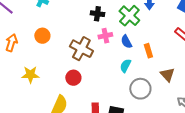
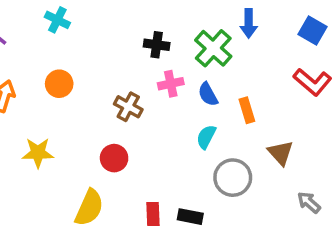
brown cross: (81, 49) -> (128, 107), size x0.7

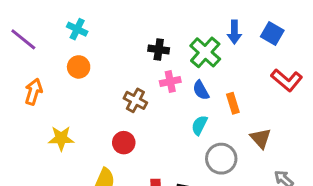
blue square: (312, 31) -> (272, 33), moved
orange circle: (59, 84) -> (79, 67), moved

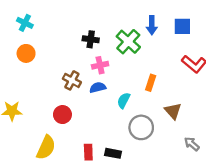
blue square: (272, 33) -> (182, 26), turned -30
blue semicircle: (201, 90) -> (98, 87), moved, turned 105
orange rectangle: (233, 103) -> (151, 83), turned 35

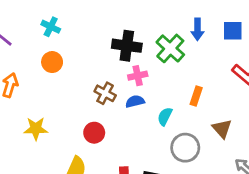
black cross: (91, 39) -> (127, 46), size x1.5

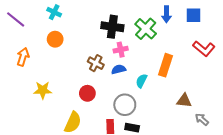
orange rectangle: (196, 96) -> (165, 65), size x1.5
brown triangle: (222, 129) -> (184, 101), moved, turned -42
gray circle: (185, 148) -> (125, 105), moved

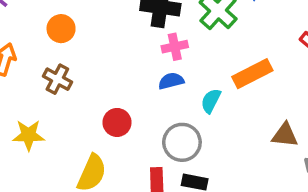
brown cross: (96, 63) -> (57, 79), moved
orange rectangle: (165, 65) -> (252, 74), turned 45
yellow star: (43, 90) -> (29, 135), moved

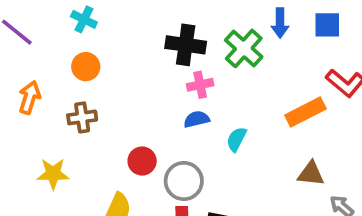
orange rectangle: (252, 74) -> (305, 112), moved
brown cross: (57, 79) -> (82, 117), turned -36
gray circle: (182, 142) -> (184, 181), moved

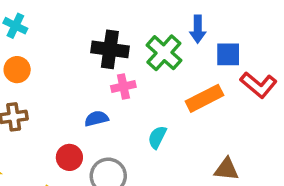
blue square: (327, 25) -> (228, 54), moved
orange rectangle: (305, 112) -> (204, 98), moved
blue semicircle: (197, 119) -> (96, 119), moved

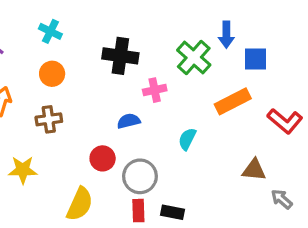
black cross: (110, 49) -> (120, 56), moved
red L-shape: (259, 85) -> (285, 121), moved

